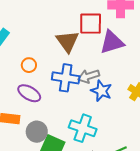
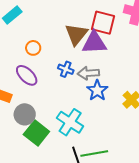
purple triangle: (112, 42) -> (94, 43), moved
blue cross: (66, 78) -> (66, 69), size x0.6

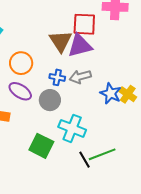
orange circle: (33, 48) -> (21, 63), size x1.5
blue star: (97, 90) -> (111, 93), moved
gray circle: (25, 114) -> (50, 100), moved

